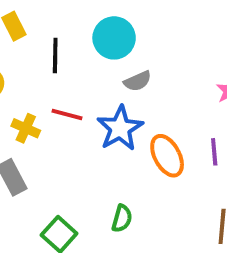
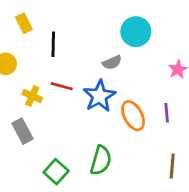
cyan circle: (114, 38) -> (136, 32), moved
green semicircle: (122, 219) -> (101, 160), size x1.5

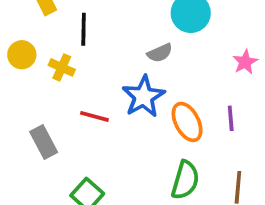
red line: (62, 86) -> (94, 116), moved
yellow cross: (32, 96) -> (62, 67), moved
green semicircle: (101, 160) -> (185, 180), moved

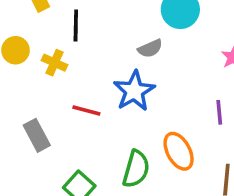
orange ellipse: (187, 122) -> (179, 151), moved
green semicircle: (185, 180) -> (136, 169), moved

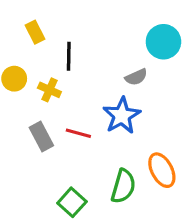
gray rectangle: (37, 135) -> (41, 136), moved

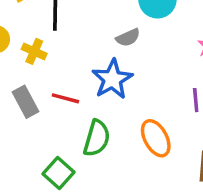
green semicircle: (123, 186) -> (97, 138), moved

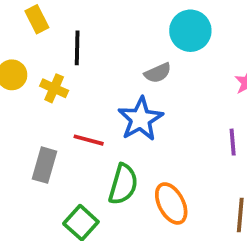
gray rectangle: (26, 102) -> (44, 165), moved, turned 44
orange ellipse: (156, 138) -> (171, 203), moved

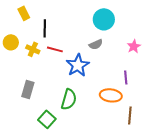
gray semicircle: (158, 73) -> (96, 44), moved
red line: (89, 140) -> (55, 49), moved
orange ellipse: (171, 203) -> (111, 95), moved, turned -55

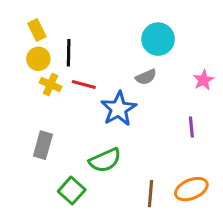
yellow circle: (11, 42) -> (38, 59), moved
orange ellipse: (111, 95) -> (191, 189), moved, turned -30
green semicircle: (69, 99) -> (105, 160), turned 50
brown line: (130, 115) -> (150, 194), moved

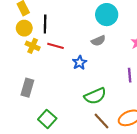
blue star: (119, 109) -> (80, 63), size x0.6
green semicircle: (105, 160) -> (95, 96), moved
brown line: (150, 194) -> (101, 121), turned -48

